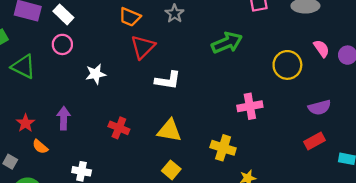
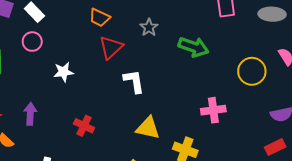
gray star: (174, 14) -> (149, 27), moved
green arrow: (227, 43) -> (194, 47), turned 40
white L-shape: (168, 80) -> (134, 81), turned -110
yellow triangle: (169, 130) -> (148, 128), moved

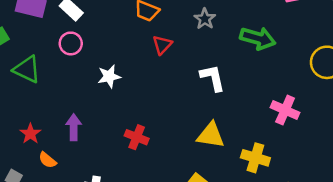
red triangle: (111, 47) -> (162, 45), size x0.7
white L-shape: (134, 81) -> (213, 78), moved
pink cross: (213, 110) -> (285, 110), turned 35

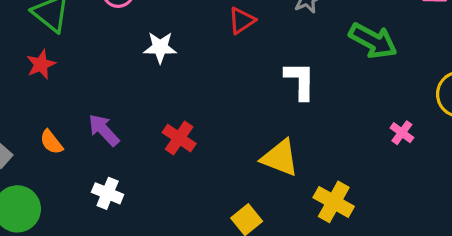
pink cross: (285, 110) -> (402, 133), moved, size x0.6
purple arrow: (74, 127) -> (104, 130), moved, turned -55
red star: (30, 134) -> (41, 64), moved

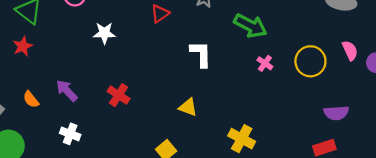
pink cross: (402, 133) -> (265, 63), moved
yellow triangle: (280, 158) -> (188, 107), size x0.7
yellow cross: (334, 202) -> (242, 139), moved

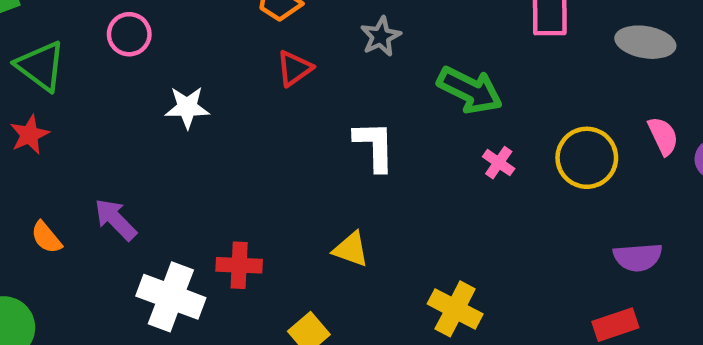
red cross: (119, 95) -> (239, 265), moved, turned -30
white cross: (70, 134) -> (171, 297), moved, size x1.6

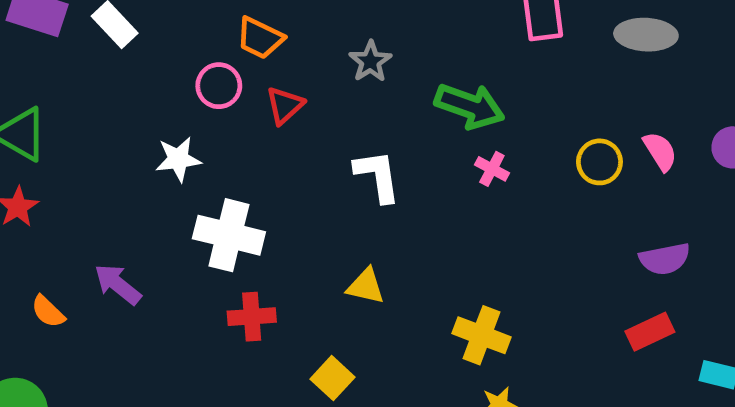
pink circle: (129, 34) -> (219, 86), moved
pink semicircle: (663, 136) -> (660, 151), moved
yellow circle: (587, 158) -> (599, 162), size x0.7
pink cross: (499, 163) -> (492, 169), moved
white cross: (171, 297) -> (229, 235), moved

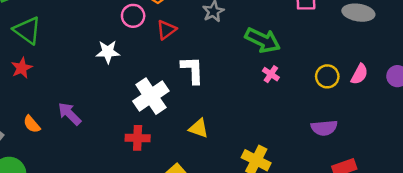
pink semicircle: (660, 151) -> (359, 74), turned 55
white L-shape: (377, 176) -> (192, 70), moved
white cross: (229, 235) -> (151, 96), moved, turned 36
purple semicircle: (665, 259) -> (324, 128), moved

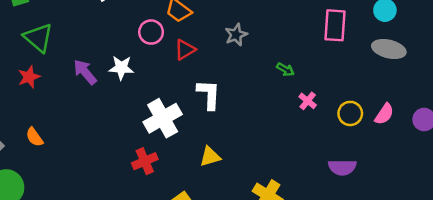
green arrow: (263, 40) -> (285, 69), size x0.5
pink cross: (271, 74) -> (308, 101), moved
purple arrow: (69, 114) -> (85, 72), moved
yellow triangle: (199, 128) -> (210, 157), turned -40
red cross: (138, 138) -> (145, 161), turned -30

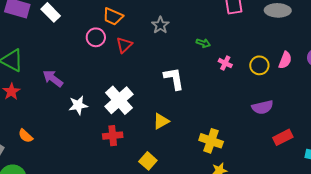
white star: (121, 68) -> (78, 105), moved
white L-shape: (209, 95) -> (174, 79), moved
red cross: (145, 161) -> (113, 136), turned 30

